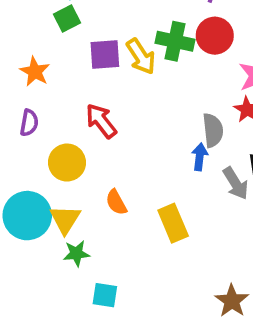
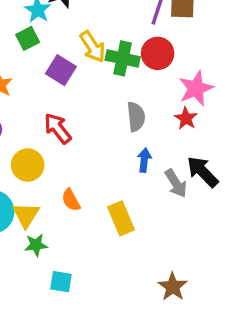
purple square: (105, 55) -> (61, 70), turned 36
yellow arrow: (141, 56) -> (93, 47), moved
gray semicircle: (213, 130) -> (136, 117), moved

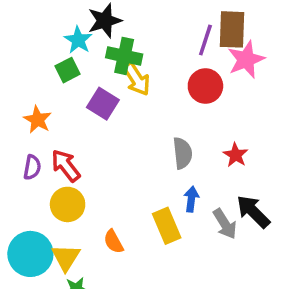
green cross: (123, 58) -> (124, 56), moved
pink star: (196, 88) -> (246, 59), moved
red arrow: (58, 128) -> (66, 166), moved
yellow rectangle: (121, 218) -> (167, 226), moved

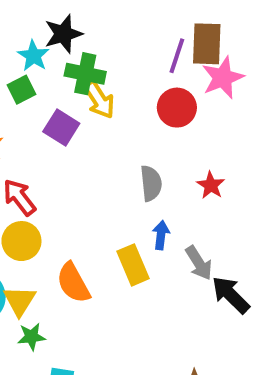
black arrow: (253, 212) -> (231, 295), moved
orange semicircle: (114, 242) -> (73, 283), size x1.5

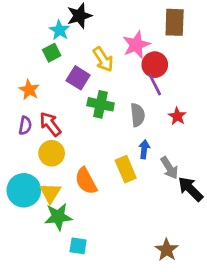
purple line: (177, 56) -> (155, 84), moved, turned -45
green cross: (85, 74) -> (101, 104), moved
pink star: (223, 78) -> (136, 45), moved
green star: (31, 337) -> (58, 217), size x1.5

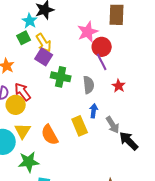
yellow arrow: (103, 59) -> (44, 43), moved
yellow circle: (52, 153) -> (16, 105), moved
yellow triangle: (50, 193) -> (23, 131), moved

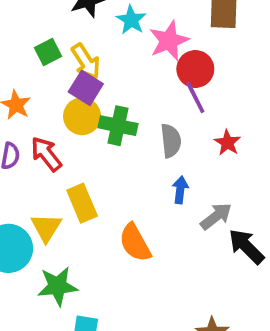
cyan star: (30, 21) -> (131, 20), moved
yellow circle: (16, 105) -> (82, 116), moved
gray arrow: (113, 125) -> (216, 216), turned -96
yellow rectangle: (80, 126) -> (82, 203), moved
orange semicircle: (50, 135) -> (135, 243), moved

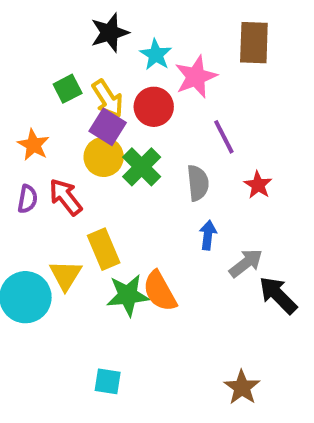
red circle: (195, 69) -> (154, 107), moved
green cross: (118, 126) -> (142, 167), turned 33
green star: (58, 286) -> (128, 295), moved

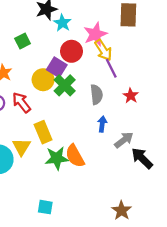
cyan star: (156, 55) -> (62, 23), moved
yellow arrow: (108, 99) -> (103, 50), moved
purple square: (108, 127) -> (57, 67), moved

